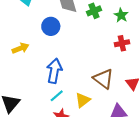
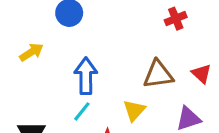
brown triangle: (103, 79) -> (158, 74), turned -35
cyan line: (57, 96) -> (82, 111), moved

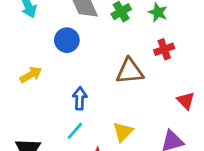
brown triangle: (158, 74) -> (130, 71), moved
blue arrow: (86, 76) -> (80, 98), size x0.7

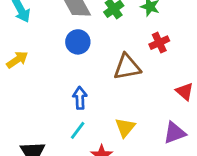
blue circle: (67, 40) -> (78, 42), moved
yellow arrow: (31, 75) -> (17, 60), moved

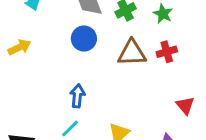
brown triangle: (127, 67) -> (132, 53), moved

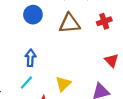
red cross: (167, 52) -> (104, 21), moved

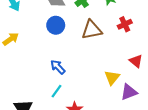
blue arrow: (30, 58) -> (58, 67), turned -42
yellow triangle: (63, 84) -> (112, 78), moved

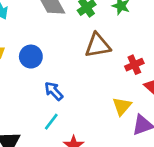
red cross: (125, 24) -> (134, 65), moved
blue circle: (56, 25) -> (31, 57), moved

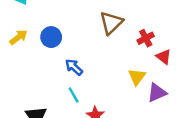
brown triangle: (98, 45) -> (111, 23), turned -30
cyan line: (51, 122) -> (74, 95), turned -63

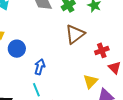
blue circle: (51, 37) -> (17, 49), moved
blue arrow: (74, 67) -> (40, 67), turned 56

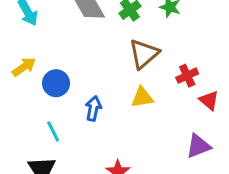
yellow triangle: (90, 81) -> (142, 97), moved, turned 42
cyan line: (36, 90) -> (53, 131), moved

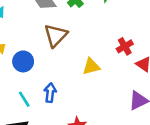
brown triangle: (144, 54) -> (56, 35), moved
blue arrow: (93, 108) -> (50, 93), moved

